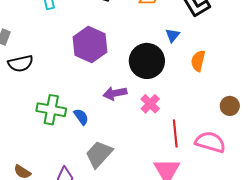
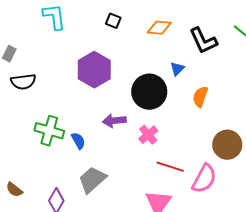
brown circle: (230, 106) -> (227, 145), size x1.5
red line: (175, 133) -> (170, 167), turned -72
pink semicircle: (210, 142) -> (204, 179), turned 96

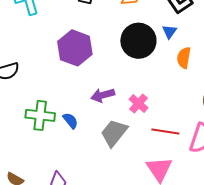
blue triangle: (177, 69) -> (169, 32), moved
black circle: (149, 92) -> (138, 41), moved
gray trapezoid: (92, 180) -> (114, 133), moved

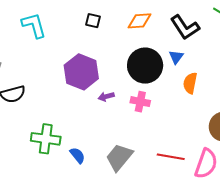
purple arrow: (103, 95) -> (106, 97), moved, size x0.7
pink cross: (139, 104) -> (140, 102), moved, turned -30
blue semicircle: (70, 121) -> (77, 155), moved

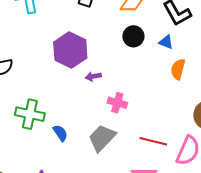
blue triangle: (176, 57) -> (166, 42), turned -49
black circle: (145, 66) -> (133, 36), moved, size x0.6
pink cross: (140, 102) -> (117, 103), moved

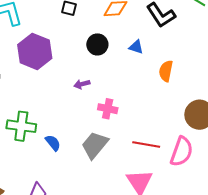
black circle: (133, 36) -> (97, 44), moved
blue triangle: (166, 42) -> (136, 47), moved
purple hexagon: (70, 50) -> (35, 51), moved

